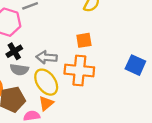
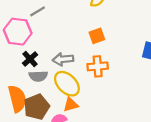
orange cross: (79, 71) -> (98, 66), size x0.7
orange triangle: (46, 103) -> (71, 105), turned 35

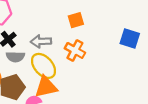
orange cross: (98, 66) -> (75, 50), turned 30
orange triangle: (71, 105) -> (46, 87), size x1.5

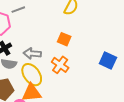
orange square: (76, 20) -> (64, 39), turned 32

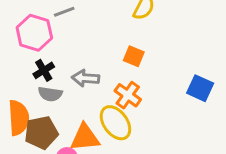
yellow ellipse: (32, 75) -> (115, 123), moved

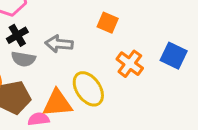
orange cross: (128, 95) -> (130, 64), moved

